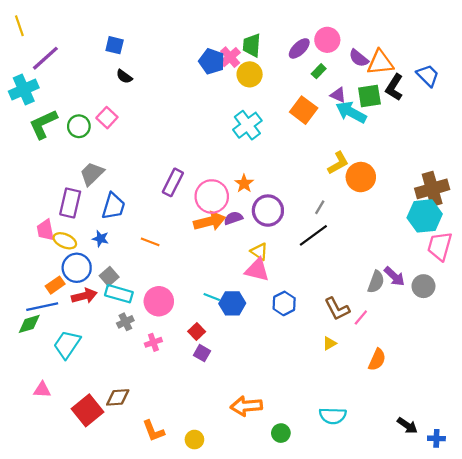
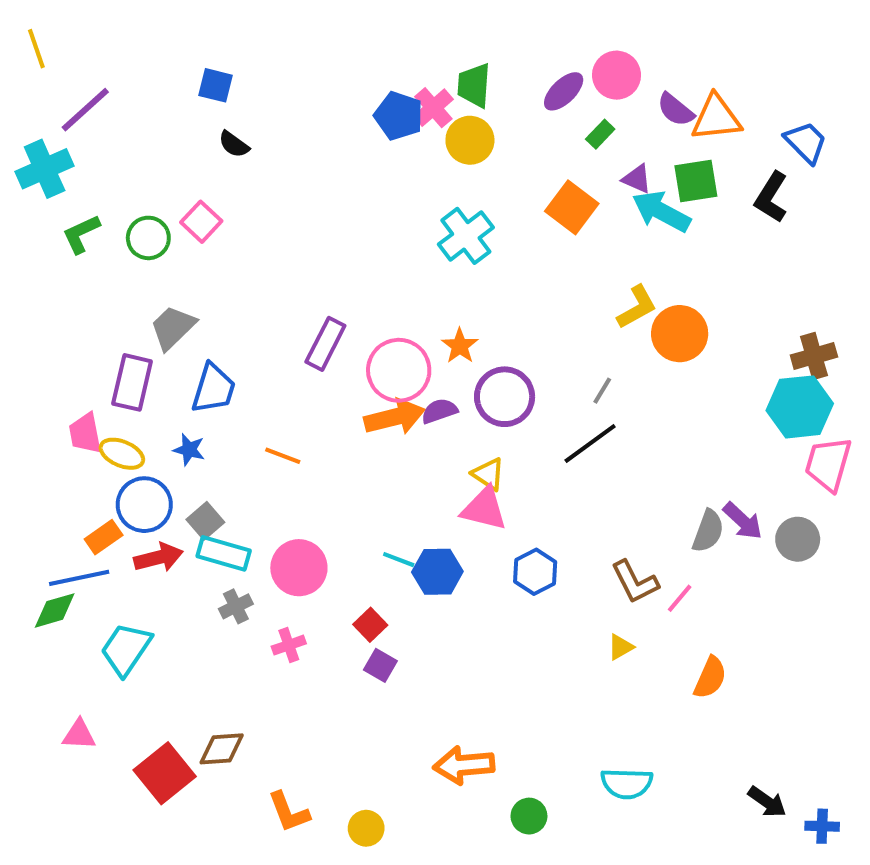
black L-shape: (394, 87) -> (771, 197), moved
green L-shape: (43, 124) -> (81, 234), size x0.7
brown cross: (432, 189) -> (814, 356), size x0.7

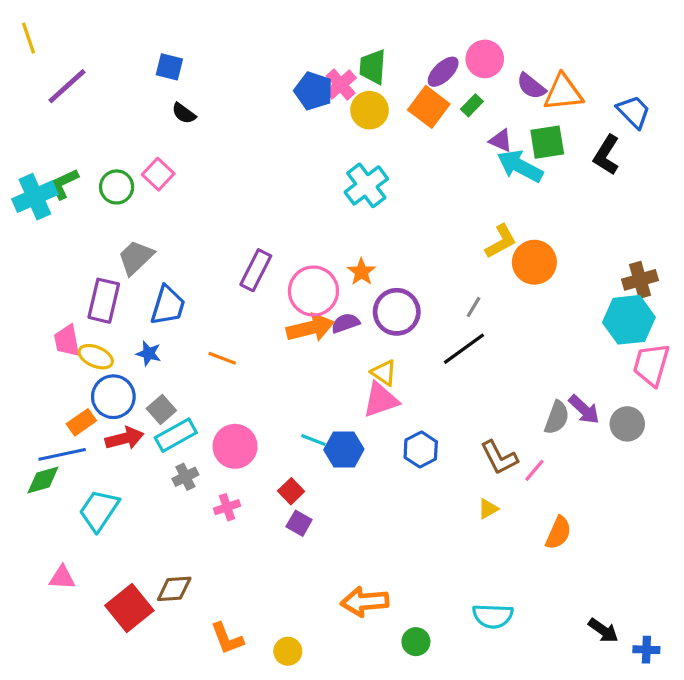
cyan cross: (45, 169) -> (35, 197), moved
orange square: (572, 207) -> (429, 107), moved
pink triangle: (484, 509) -> (381, 400), turned -33
cyan rectangle: (224, 553) -> (176, 435), turned -45

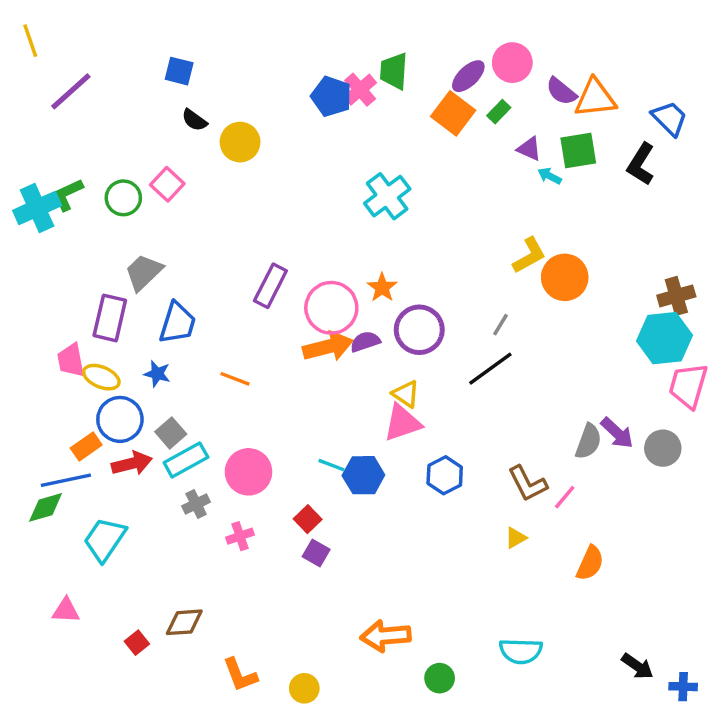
yellow circle: (369, 110) -> (240, 142), moved
cyan arrow: (520, 166) -> (549, 176), size x0.5
red square: (129, 608) -> (137, 643), size x0.5

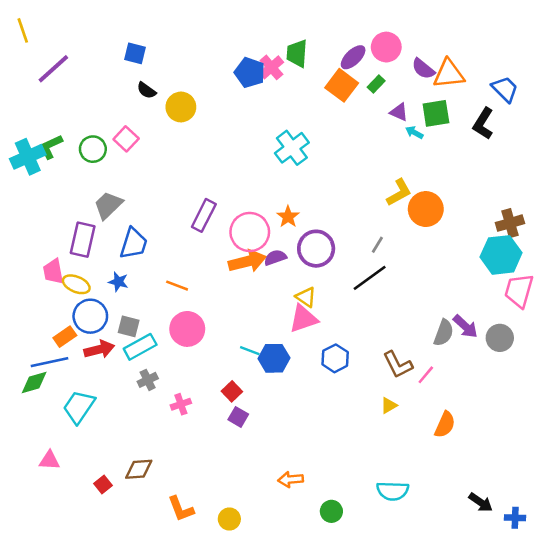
gray square: (171, 433) -> (129, 326), turned -35
pink circle: (248, 472) -> (187, 329), moved
orange arrow: (385, 636) -> (291, 479), size x0.7

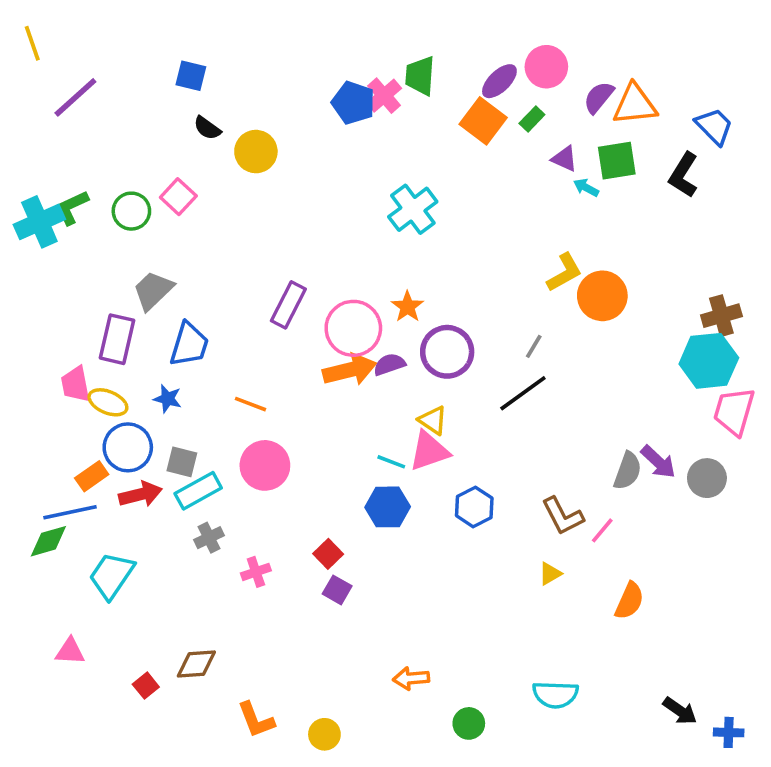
purple semicircle: (423, 69) -> (599, 97), turned 90
cyan line: (250, 351) -> (391, 462), moved

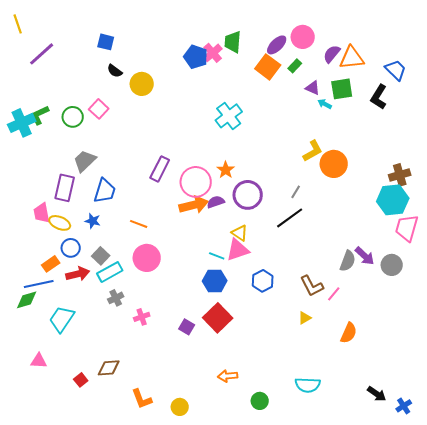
blue circle: (128, 447) -> (71, 248), size x0.7
gray square: (182, 462) -> (101, 256), turned 30
red square: (328, 554) -> (218, 318), moved, size x1.8
blue cross: (729, 732) -> (404, 406), turned -35

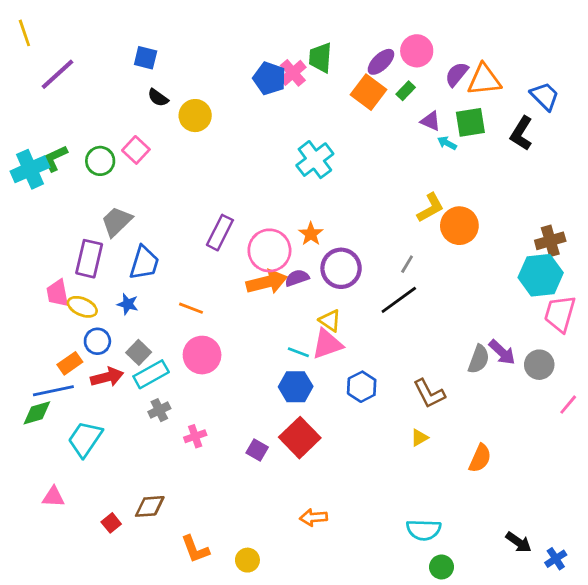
pink line: (334, 294) -> (568, 405), moved
green circle: (260, 401) -> (442, 567), moved

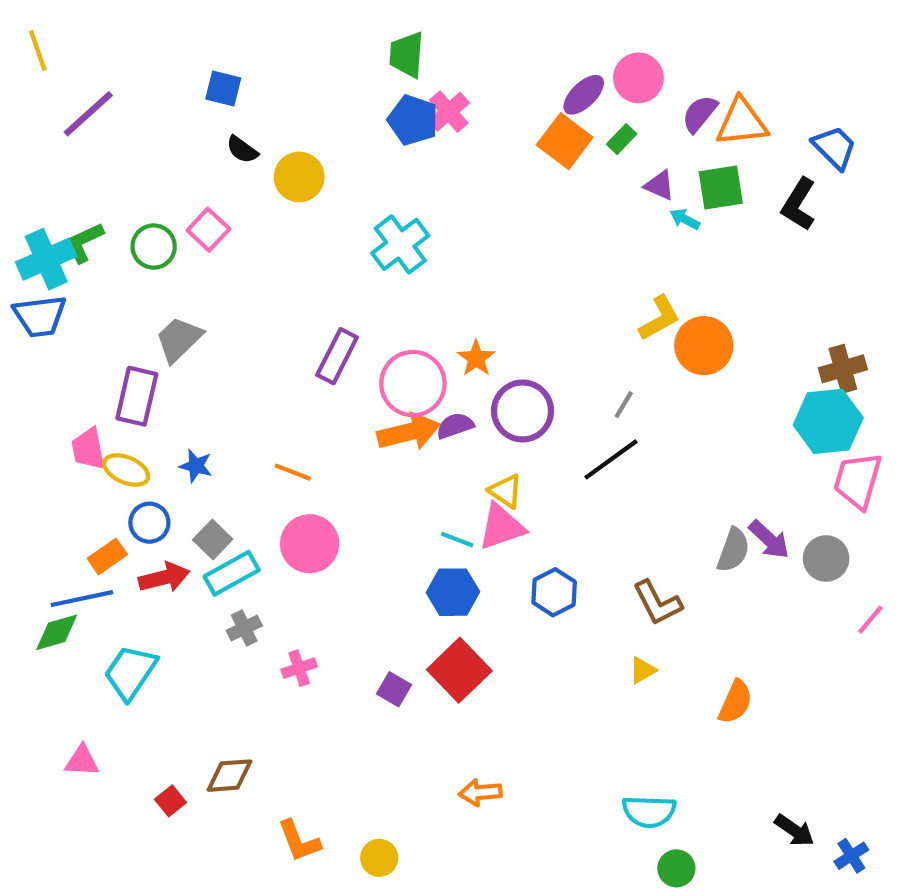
green trapezoid: (320, 58) -> (407, 55), moved
cyan cross: (315, 160) -> (400, 244), moved
blue trapezoid: (144, 263) -> (40, 316), moved, turned 66

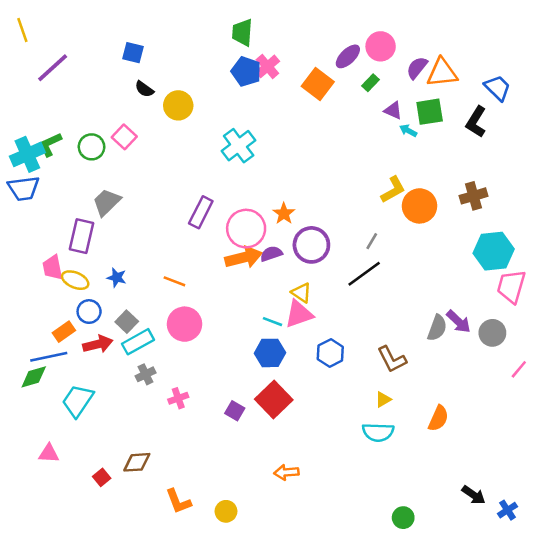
orange square: (565, 141) -> (318, 84), moved
brown cross: (843, 369) -> (474, 196), moved
cyan semicircle: (649, 811) -> (378, 432), moved

